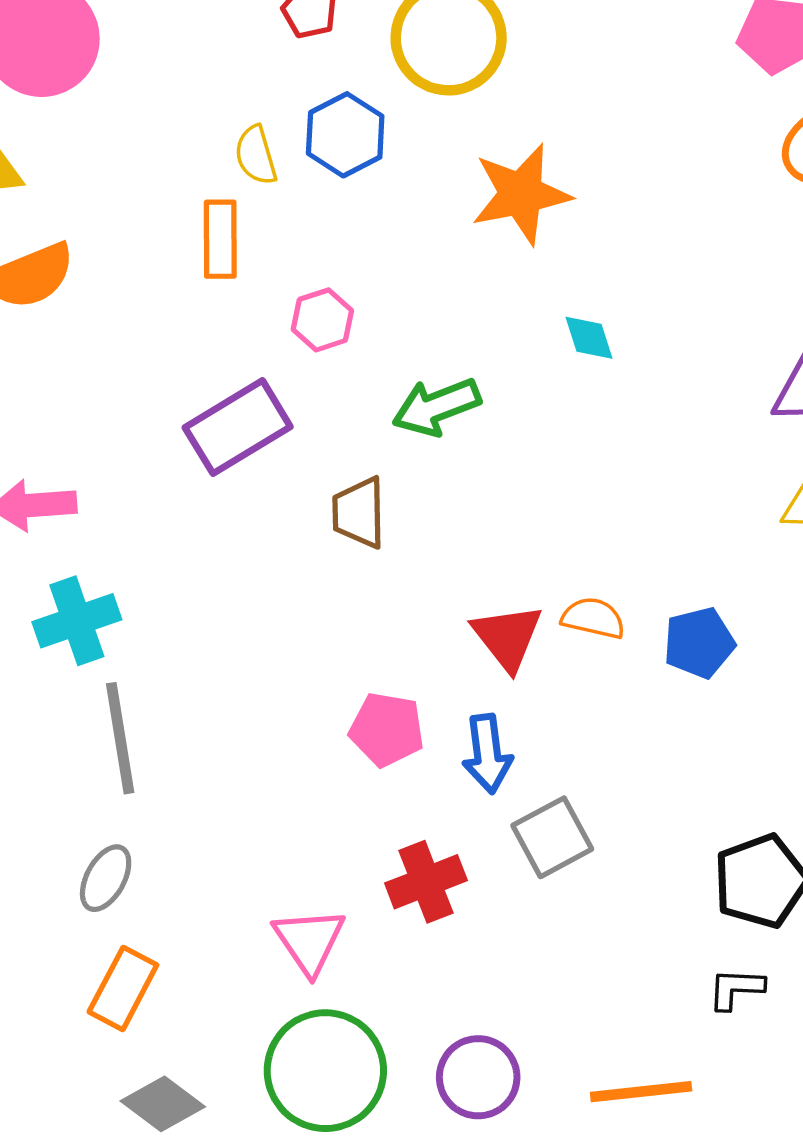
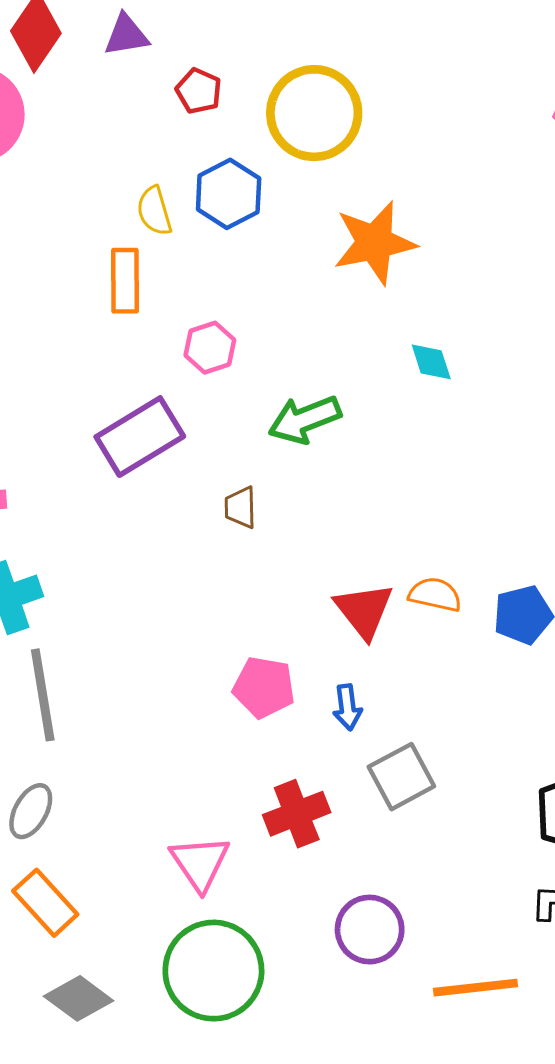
brown trapezoid: (359, 513) -> (240, 507), size x0.7
blue arrow: (487, 754) -> (347, 707), size x0.7
orange rectangle: (123, 988) -> (45, 903), turned -70
purple circle: (478, 1077) -> (370, 930), moved

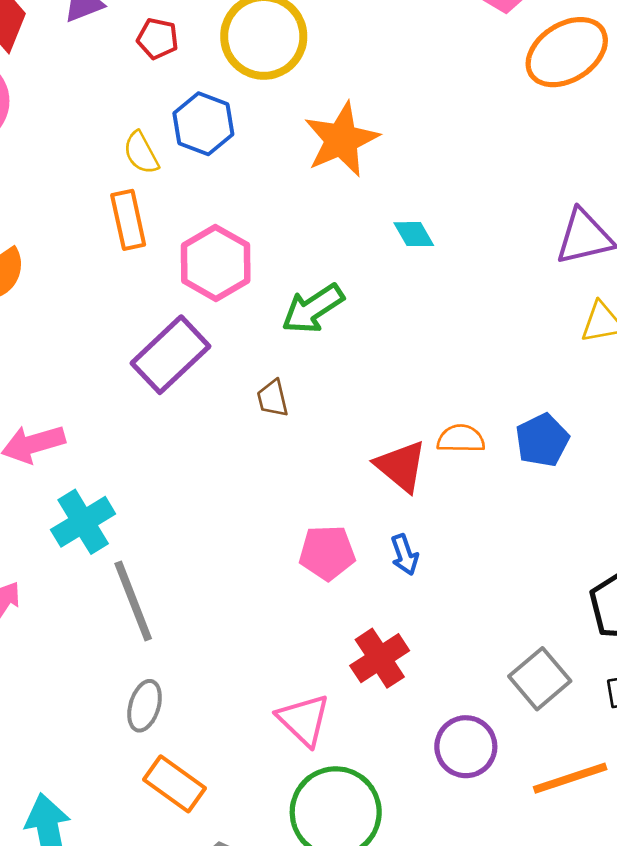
pink hexagon: (210, 348) -> (216, 263), size x1.6
gray square: (401, 777) -> (540, 679), moved

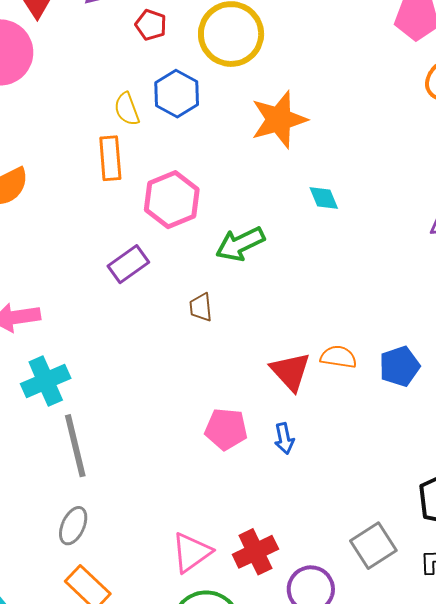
purple rectangle: (170, 355) -> (128, 264), size x0.7
red cross: (380, 658) -> (255, 552), moved
pink triangle: (304, 720) -> (191, 552), turned 33

